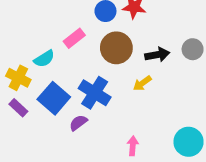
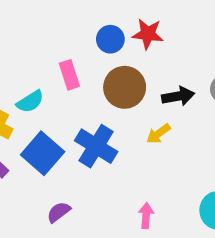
pink rectangle: (74, 38) -> (69, 75), turned -70
purple semicircle: (78, 123) -> (59, 212), moved

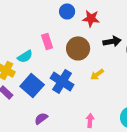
blue circle: (110, 39) -> (67, 11), moved
black arrow: (178, 96) -> (112, 41), moved

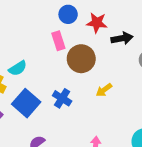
pink rectangle: (47, 41) -> (58, 41), moved
black arrow: (112, 41) -> (122, 38), moved
blue cross: (62, 81) -> (62, 98), size x0.7

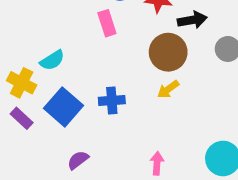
brown circle: (81, 59) -> (168, 52), moved
blue cross: (62, 98) -> (112, 100), turned -36

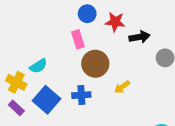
brown circle: (168, 52) -> (95, 64), moved

